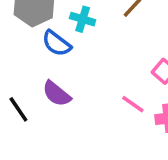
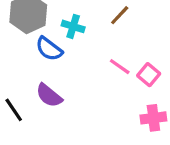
pink line: (133, 104) -> (120, 67), moved

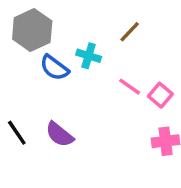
cyan cross: (73, 26) -> (89, 56), moved
purple semicircle: (49, 95) -> (60, 134), moved

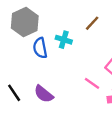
blue semicircle: (54, 68) -> (40, 48), turned 42
pink line: (130, 87) -> (92, 83), moved

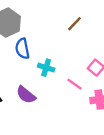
cyan cross: (64, 40) -> (46, 68), moved

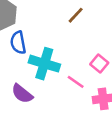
cyan cross: (46, 68) -> (44, 64), size x1.6

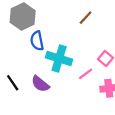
pink line: (76, 82) -> (86, 74), turned -72

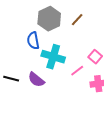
gray hexagon: (23, 17) -> (49, 19), moved
black line: (13, 83) -> (11, 79), turned -42

